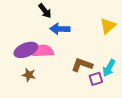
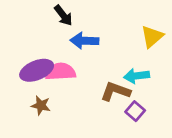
cyan arrow: (109, 68) -> (137, 76), moved, turned 54
purple square: (96, 79) -> (135, 111), turned -32

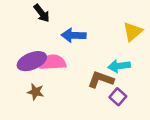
black arrow: (63, 15) -> (42, 13), moved

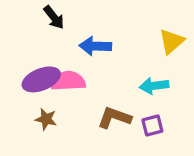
brown L-shape: (101, 80) -> (114, 118), moved
purple square: (118, 97) -> (152, 125), turned 35

